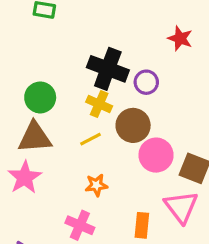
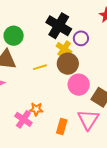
yellow cross: (99, 104) -> (64, 49), moved
orange star: (96, 185) -> (36, 109), moved

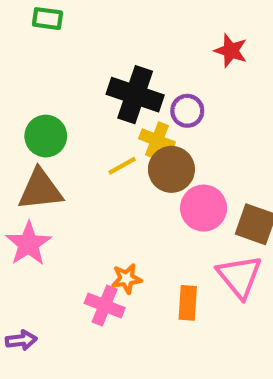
yellow line: (40, 67) -> (122, 166), moved

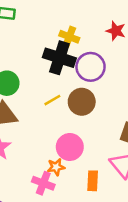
purple circle: (187, 111) -> (91, 67), size x1.5
yellow cross: (157, 140) -> (69, 37), moved
pink circle: (204, 208) -> (70, 147), moved

